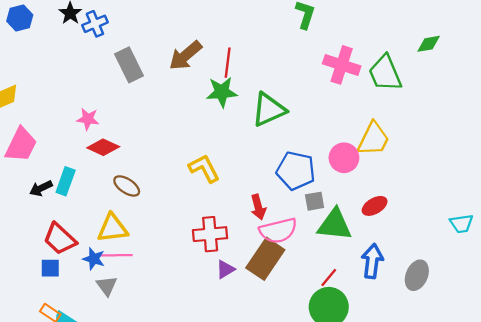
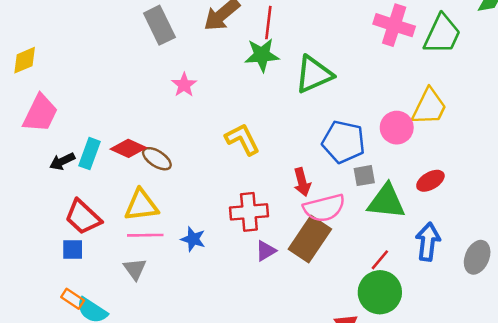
green trapezoid: (385, 73) -> (442, 34), turned -132
pink star: (88, 119) -> (184, 85), moved, turned 30
red diamond: (103, 147) -> (128, 148), moved
blue star: (94, 259) -> (193, 239), moved

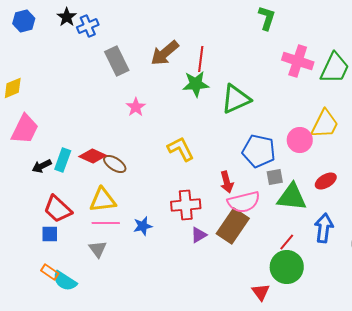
blue star: (193, 239) -> (143, 226), turned -30

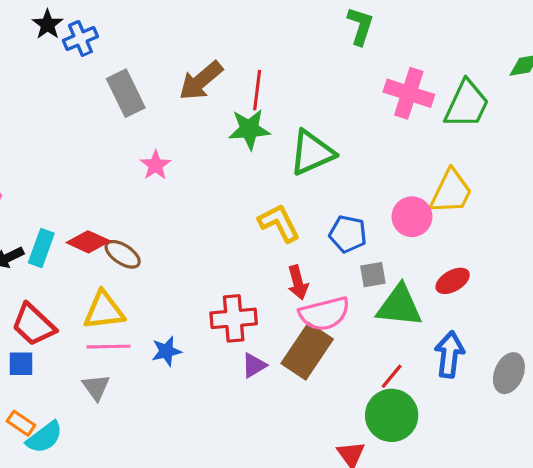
yellow L-shape: (181, 149) -> (279, 223), moved
blue pentagon: (259, 151) -> (348, 234), size x0.7
cyan semicircle: (65, 281) -> (44, 437), turned -70

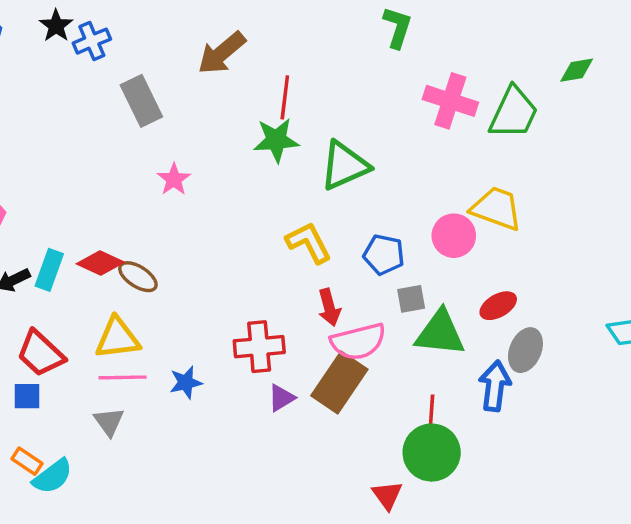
brown arrow: (201, 81) -> (222, 53), moved
yellow trapezoid: (451, 192) -> (496, 208), turned -96
gray ellipse: (509, 373) -> (525, 350), moved
red line: (392, 376) -> (432, 410), turned -36

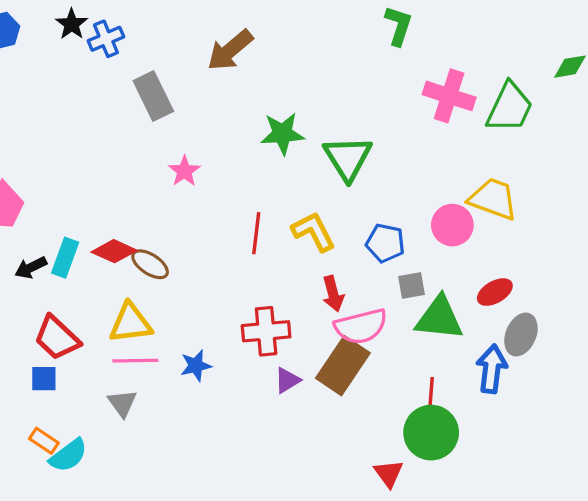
red line: (285, 97) -> (256, 233), moved
green triangle: (345, 166) -> (348, 158), turned -38

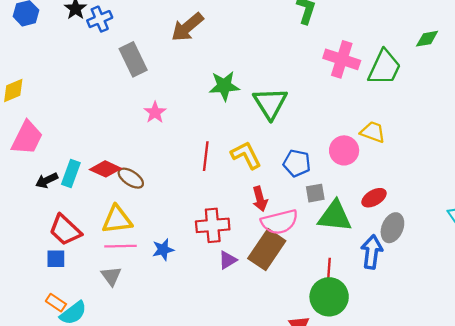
yellow trapezoid: (493, 199) -> (373, 132), size x0.7

